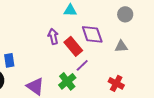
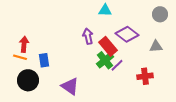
purple diamond: (92, 34) -> (127, 34), turned -35
green cross: (67, 81) -> (105, 60), moved
red cross: (116, 83) -> (145, 76), moved, turned -35

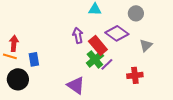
gray circle: (160, 14) -> (136, 13), moved
gray triangle: (156, 46) -> (146, 45), turned -40
purple triangle: (70, 86) -> (76, 85), moved

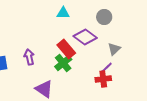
purple arrow: (78, 35) -> (29, 57), moved
purple line: (107, 64) -> (106, 68), moved

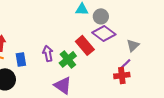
gray circle: (104, 17) -> (101, 16), moved
green cross: (63, 63) -> (68, 59), moved

